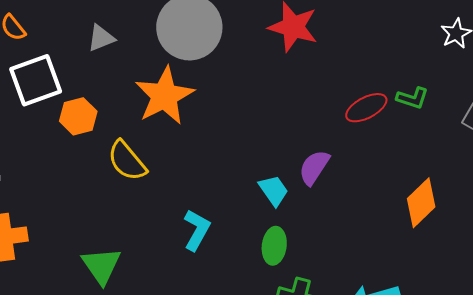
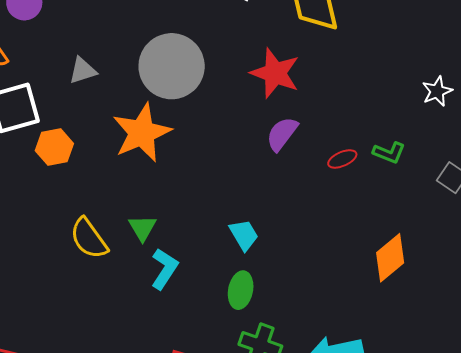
red ellipse: (366, 108) -> (342, 159), size x0.7
yellow semicircle: (127, 161) -> (89, 238), moved
purple semicircle: (314, 167) -> (282, 134), moved
green triangle: (101, 266) -> (142, 228), moved, size x0.7

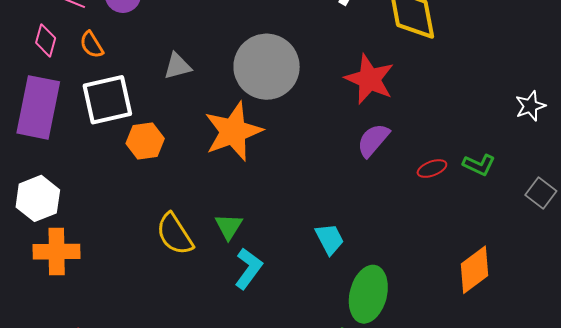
green ellipse: (241, 290) -> (368, 294), moved, size x1.5

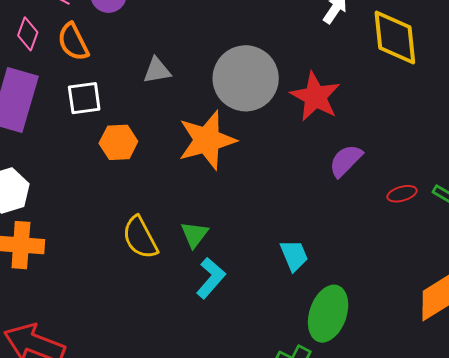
orange semicircle: (92, 45) -> (73, 42), size x1.4
red star: (369, 79) -> (315, 97), moved
white square: (107, 100) -> (84, 98), size x0.7

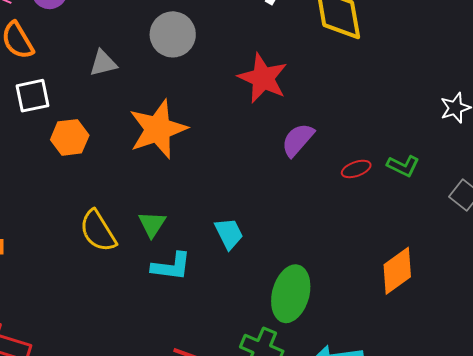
gray circle: (246, 78) -> (173, 34), moved, size x0.7
cyan trapezoid: (294, 255) -> (229, 234), moved
cyan L-shape: (211, 278) -> (171, 266), turned 60

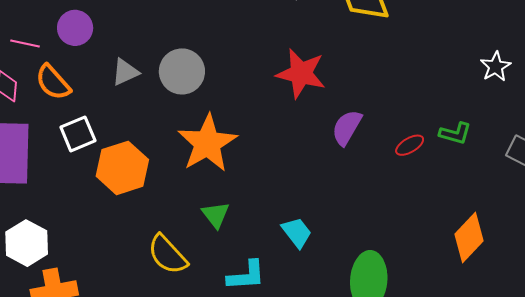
gray circle: (173, 34) -> (182, 71), moved
gray triangle: (103, 63) -> (125, 72), moved
orange hexagon: (70, 137) -> (122, 168), size x1.4
green triangle: (152, 224) -> (216, 215), moved

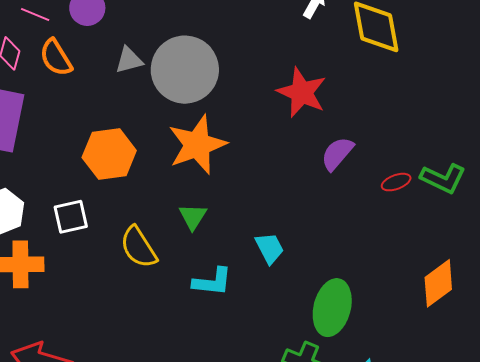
gray circle: (182, 71) -> (185, 70), size x1.5
green L-shape: (455, 133) -> (443, 178), size x1.4
white square: (78, 134) -> (71, 217), moved

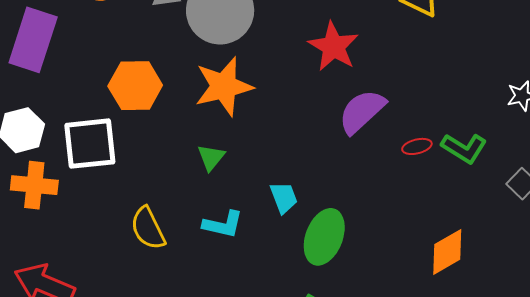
purple semicircle: (337, 154) -> (362, 111), size x1.4
white square: (71, 217) -> (90, 144), size x1.6
yellow semicircle: (139, 247) -> (148, 228), moved
green ellipse: (332, 308) -> (324, 237), moved

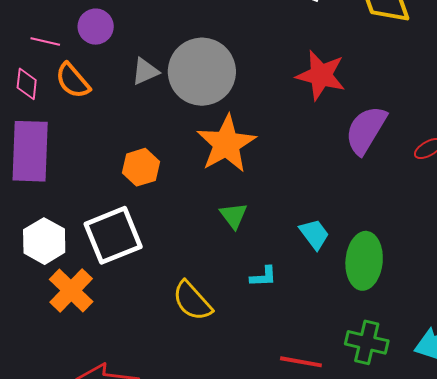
orange hexagon: (135, 86) -> (141, 167), size x0.7
orange cross: (34, 185) -> (71, 290), turned -36
cyan L-shape: (223, 224) -> (263, 277), size x0.7

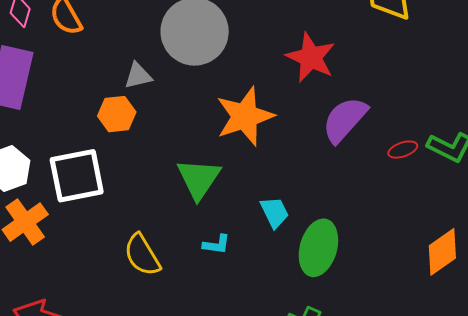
gray triangle: (145, 71) -> (138, 76), moved
orange star: (226, 144) -> (245, 116), moved
green triangle: (234, 215) -> (199, 179), size x1.6

